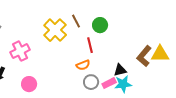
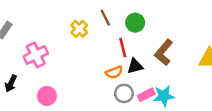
yellow cross: (55, 30) -> (79, 29), size x0.6
brown L-shape: (144, 56) -> (164, 52), moved
black triangle: (120, 70) -> (135, 66), moved

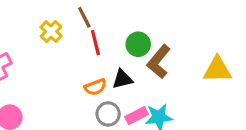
green circle: (135, 23) -> (138, 44), moved
red line: (123, 47) -> (95, 43), moved

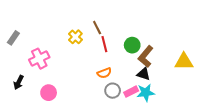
black triangle: (122, 79) -> (144, 74), moved, turned 32

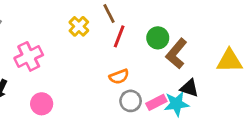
red line: (104, 44) -> (119, 36), turned 35
black triangle: (144, 74) -> (189, 88), moved

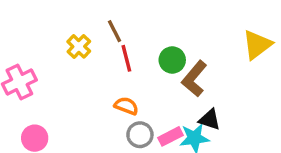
red line: (119, 36) -> (126, 58), turned -35
yellow triangle: (229, 61) -> (257, 45), moved, turned -36
orange semicircle: (119, 77) -> (126, 106), turned -138

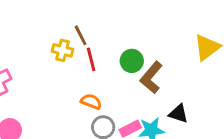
yellow cross: (79, 46) -> (62, 50), moved, turned -30
black triangle: (210, 119) -> (178, 114), moved

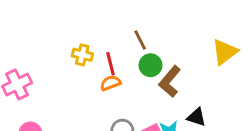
brown line: (81, 35) -> (140, 40), moved
orange semicircle: (91, 102) -> (110, 83), moved, turned -42

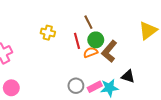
red line: (110, 64) -> (77, 41), moved
orange semicircle: (110, 83) -> (91, 52), moved

